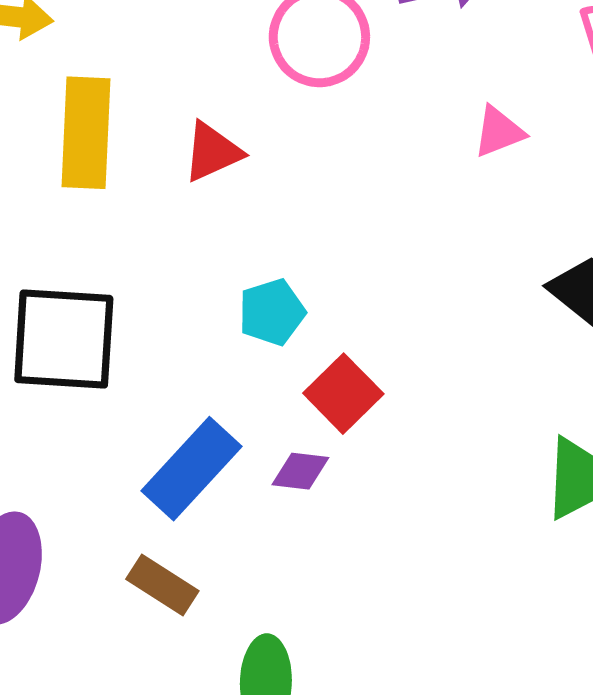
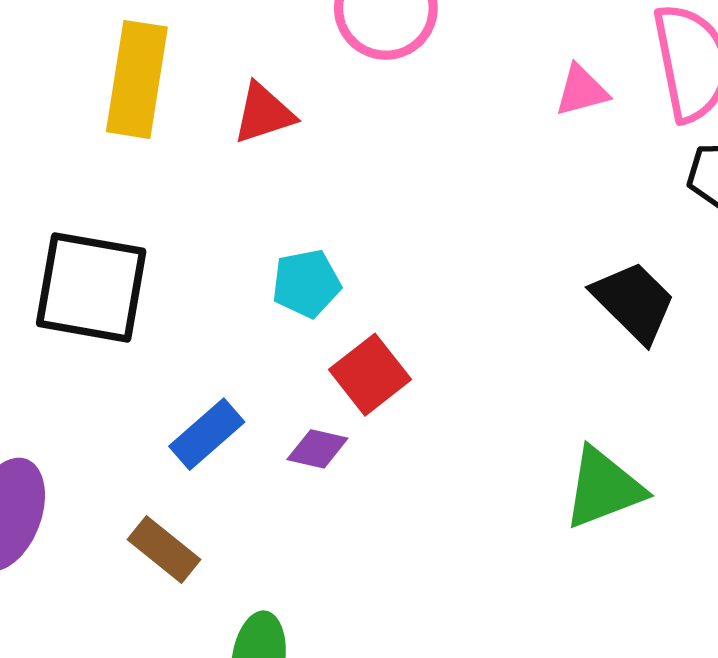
pink triangle: (499, 132) -> (582, 90), moved
blue rectangle: (192, 469) -> (207, 434), size x0.7

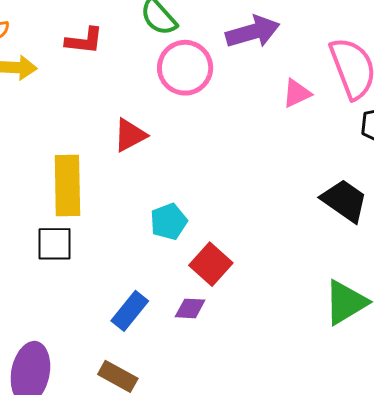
yellow rectangle: (137, 79) -> (67, 185), moved
black square: (91, 287) -> (55, 244), size x0.6

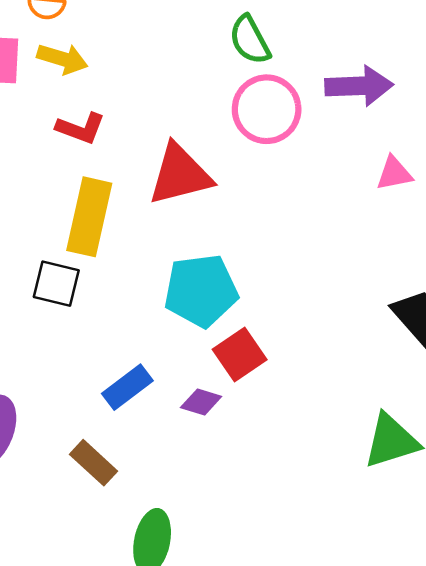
red L-shape: (84, 41) -> (81, 128), moved
red triangle: (130, 135) -> (180, 174), size x1.5
cyan pentagon: (169, 222) -> (201, 291), size x1.6

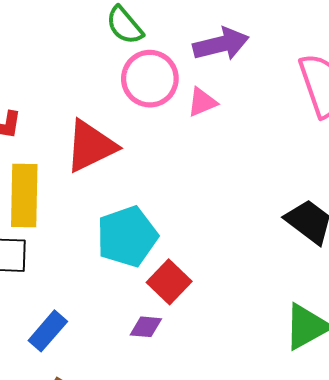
pink triangle: (394, 173) -> (202, 102), moved
blue rectangle: (127, 387) -> (48, 331), moved

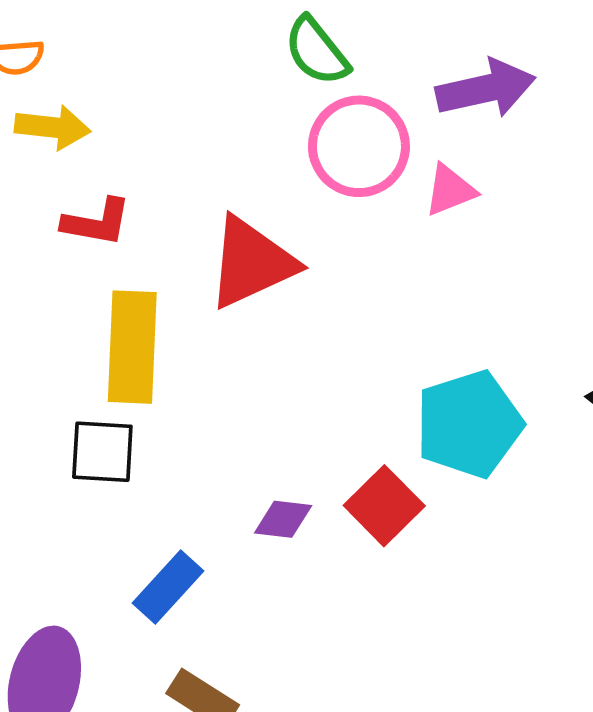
cyan pentagon: (127, 237) -> (469, 424), moved
purple diamond: (146, 327) -> (283, 519), moved

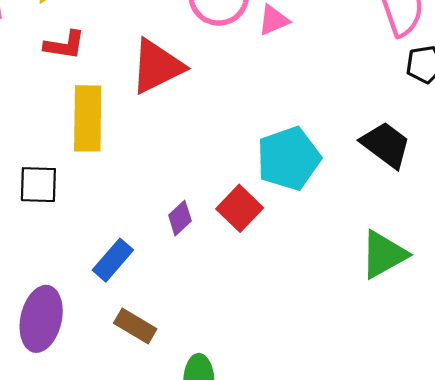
black square: (102, 452) -> (38, 185), moved
purple diamond: (283, 519) -> (180, 218), turned -48

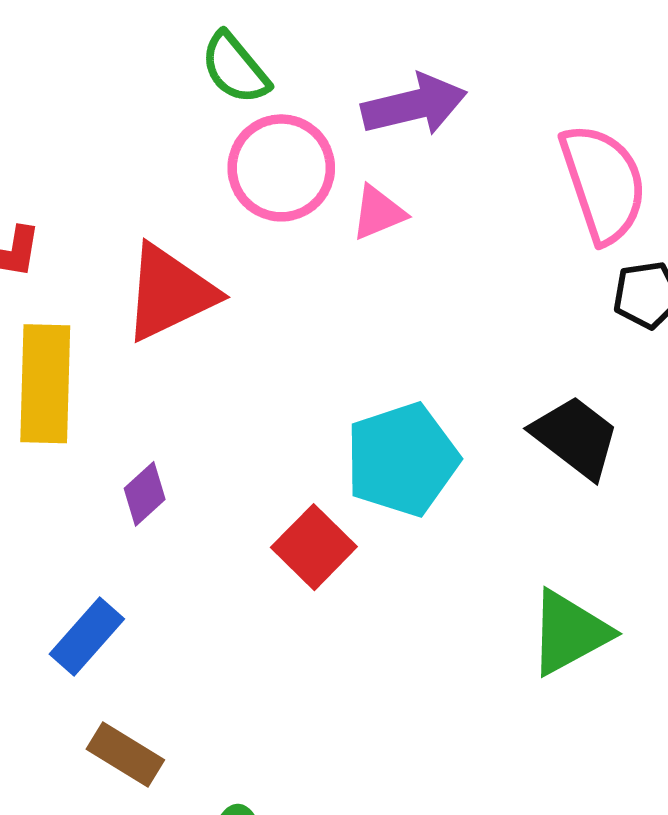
purple diamond: (180, 218) -> (145, 494), moved

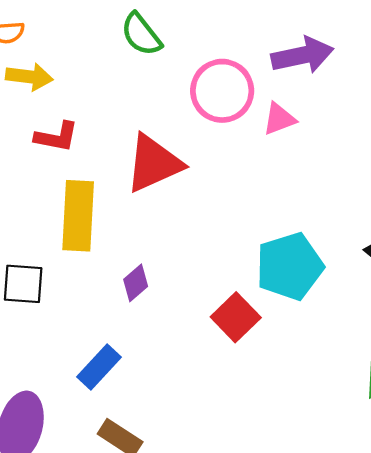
green semicircle: (235, 68) -> (141, 34), moved

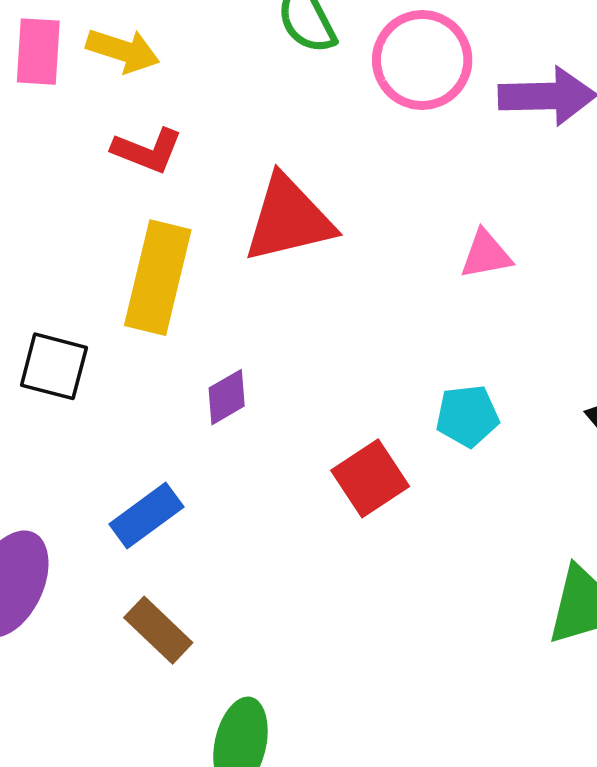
pink circle: (222, 91) -> (422, 60), moved
pink triangle: (279, 119) -> (486, 254), moved
cyan pentagon: (290, 266) -> (467, 416), size x0.6

